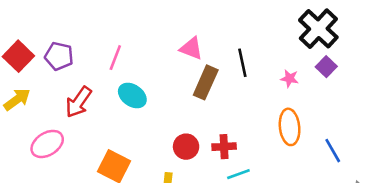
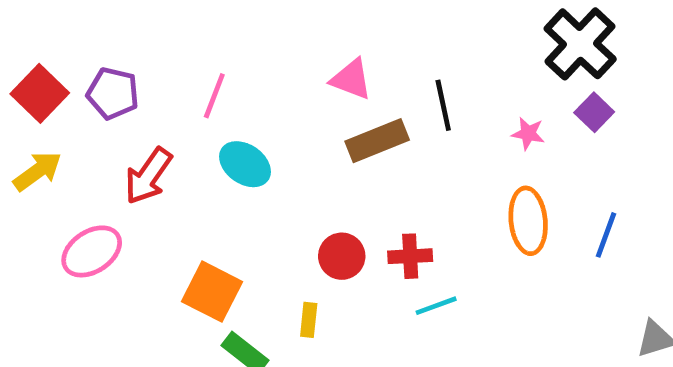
brown rectangle: (206, 82) -> (377, 141), turned 44
blue line: (333, 151) -> (606, 235), moved, turned 50

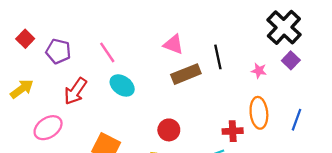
red square: (40, 93) -> (25, 39), moved, size x0.7
pink line: (214, 96) -> (107, 52), turned -55
red cross: (410, 256) -> (233, 131), moved

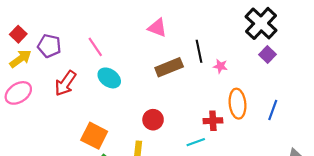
pink triangle: (173, 44) -> (157, 28), moved
pink star: (259, 71) -> (220, 66), moved
yellow arrow: (22, 89) -> (20, 59), moved
pink ellipse: (48, 128) -> (18, 93), moved

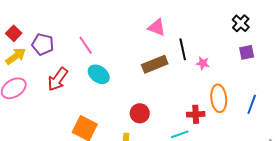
black cross: (261, 23) -> (241, 23), size x0.6
pink triangle: (157, 28) -> (157, 27), moved
purple square: (267, 54) -> (247, 52), turned 35

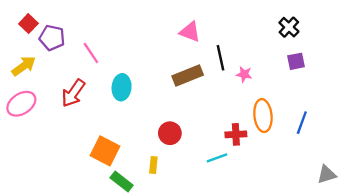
red square: (14, 33) -> (28, 24), moved
purple pentagon: (43, 44) -> (52, 38), moved
pink line: (86, 45) -> (91, 53), moved
cyan ellipse: (99, 74) -> (122, 87), turned 60

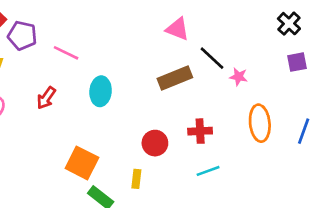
pink line: (91, 53) -> (66, 53), turned -30
black line: (221, 58) -> (212, 58), turned -35
red arrow: (73, 93) -> (46, 98), size x0.7
red cross: (236, 134) -> (200, 131), moved

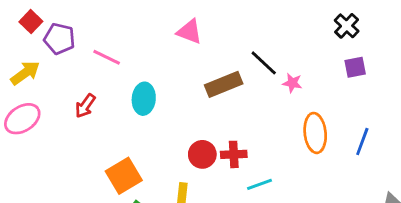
pink triangle: (178, 29) -> (189, 32), moved
red cross: (200, 131) -> (234, 154), moved
orange square: (82, 163) -> (124, 176), turned 32

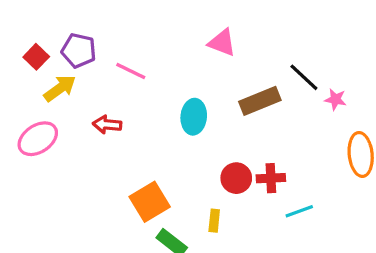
red square: (31, 22) -> (36, 57), moved
yellow arrow: (25, 73) -> (60, 88), moved
cyan ellipse: (144, 99) -> (194, 117), moved
red arrow: (85, 106) -> (107, 125), turned 60

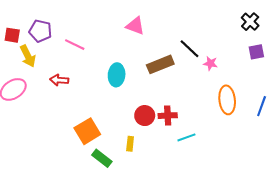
red square: (36, 57) -> (12, 35), turned -35
yellow arrow: (60, 88) -> (28, 56), turned 100

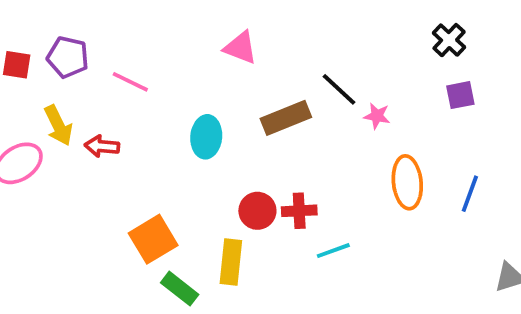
yellow arrow: (28, 56) -> (58, 125), moved
yellow rectangle: (130, 144) -> (231, 262), size x1.6

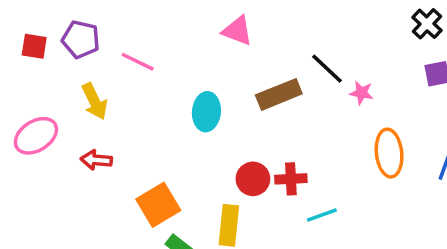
yellow arrow: (58, 125) -> (94, 101), moved
red arrow: (102, 146) -> (96, 160), moved

